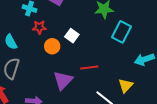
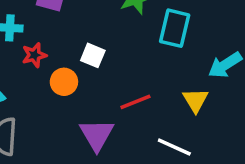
yellow triangle: (126, 86) -> (195, 100), moved

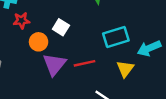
cyan rectangle: (175, 28) -> (116, 37), moved, turned 50
purple triangle: (97, 135) -> (54, 64), moved

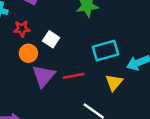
red star: (21, 21) -> (22, 29), moved

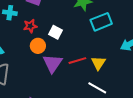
cyan rectangle: (106, 51) -> (101, 22), moved
yellow triangle: (114, 82) -> (98, 63), moved

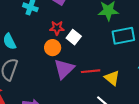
red star: (30, 26) -> (57, 28), moved
yellow triangle: (98, 63) -> (112, 78), turned -35

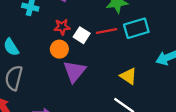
red line: (91, 71) -> (107, 31), moved

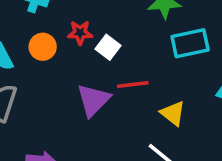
red line: (107, 31) -> (133, 85), moved
orange circle: (59, 49) -> (43, 47), moved

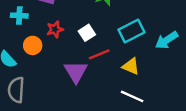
cyan rectangle: (190, 43) -> (132, 31), moved
white square: (108, 47) -> (87, 33), moved, turned 35

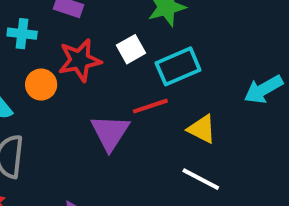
red star: (55, 29) -> (80, 60), size x1.5
cyan rectangle: (132, 31) -> (178, 66), moved
white square: (87, 33) -> (131, 49), moved

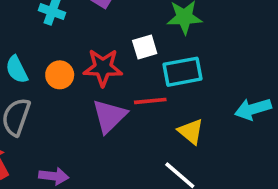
red star: (80, 60) -> (103, 67), moved
orange circle: (41, 85) -> (60, 75), moved

